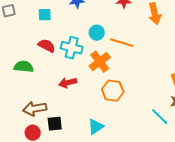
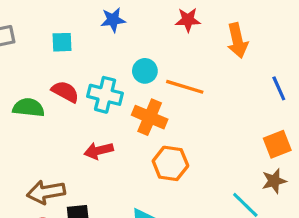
orange cross: (100, 62) -> (150, 117), turned -30
green semicircle: (24, 67) -> (28, 108), moved

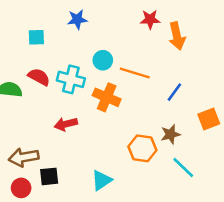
red star: (188, 20) -> (150, 19), moved
blue line: (279, 88) -> (174, 92), moved, turned 60
orange hexagon: (170, 163) -> (142, 148), moved
brown star: (274, 181) -> (170, 134), moved

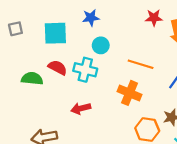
cyan square: (36, 37) -> (55, 33), size x1.6
cyan circle: (103, 60) -> (101, 45), moved
orange cross: (107, 97) -> (129, 93), moved

